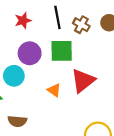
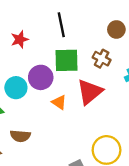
red star: (23, 20) -> (20, 39), moved
brown cross: (81, 25) -> (102, 59), moved
purple circle: (30, 53) -> (41, 77), moved

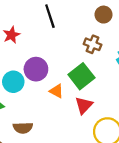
green square: (66, 60) -> (81, 76), moved, turned -30
red triangle: (90, 92) -> (84, 105), moved, size x0.7

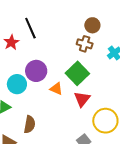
brown circle: (104, 15) -> (92, 25), moved
black line: (50, 16) -> (30, 28), moved
brown semicircle: (23, 128) -> (30, 124), turned -72

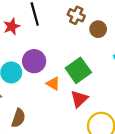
brown circle: (92, 25) -> (98, 29), moved
brown cross: (85, 44) -> (76, 15), moved

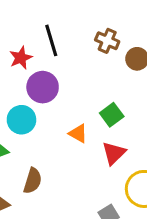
purple circle: (34, 61) -> (43, 87), moved
green square: (78, 70) -> (112, 115), size x0.7

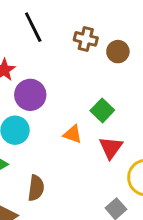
black line: (51, 40) -> (33, 27), moved

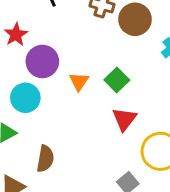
brown circle: (118, 52) -> (135, 19), size x1.4
orange triangle: (73, 134) -> (79, 81), moved, turned 42

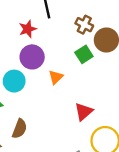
red star: (16, 35) -> (28, 29), moved
green square: (117, 80) -> (84, 54), moved

